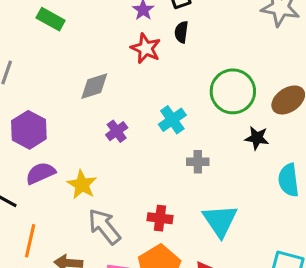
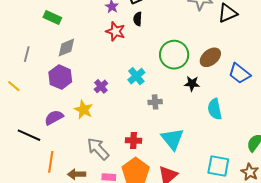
gray diamond: (94, 86) -> (66, 48), moved
purple hexagon: (29, 130) -> (60, 77), moved
yellow star: (82, 185) -> (83, 110), moved

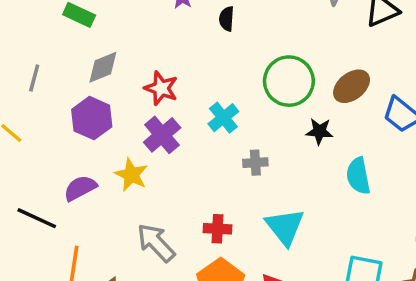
red star: (115, 31) -> (161, 88), moved
purple cross: (101, 86) -> (162, 135), size x1.5

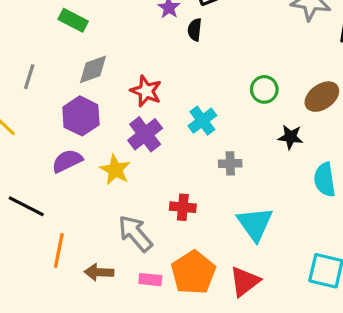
black semicircle: (227, 19) -> (195, 30), moved
green circle: (289, 81) -> (264, 89), size x0.6
purple semicircle: (80, 188) -> (67, 161), moved
red cross: (217, 229) -> (183, 207), moved

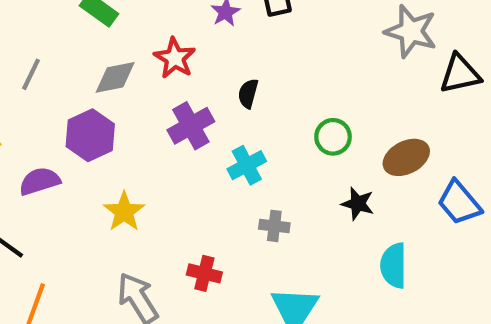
black semicircle: (195, 30) -> (248, 93), moved
red star: (146, 91) -> (175, 58), moved
purple cross: (145, 134) -> (191, 126), moved
purple semicircle: (67, 161) -> (40, 181), moved

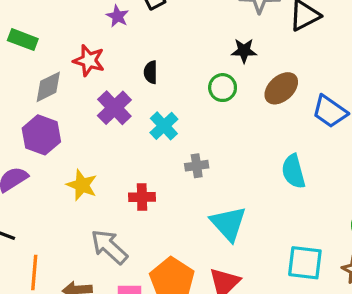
black star: (358, 204) -> (244, 51), moved
red cross: (204, 273) -> (142, 197), moved

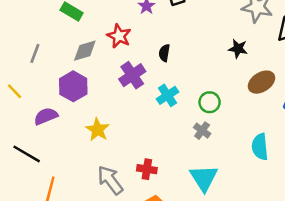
green circle: (223, 88) -> (210, 102), moved
gray cross: (197, 166) -> (202, 131), moved, turned 35
red cross: (142, 197) -> (147, 169), moved

